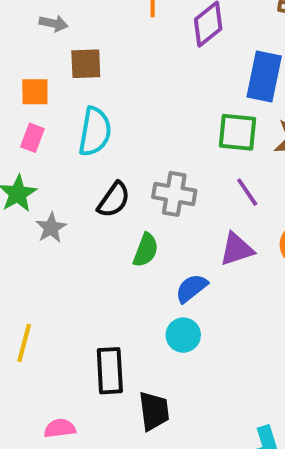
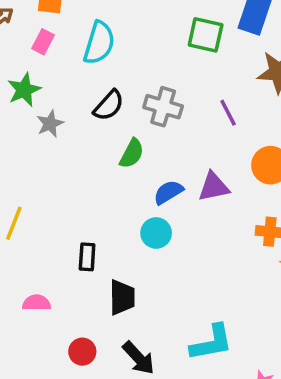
green square: (237, 132) -> (206, 35), moved
purple triangle: (237, 249) -> (214, 187), moved
black rectangle: (110, 371) -> (87, 257), size x0.7

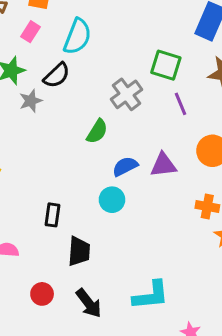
green square: (206, 35) -> (166, 65), moved
black semicircle: (109, 105) -> (57, 75), moved
gray cross: (163, 107) -> (127, 94), turned 32

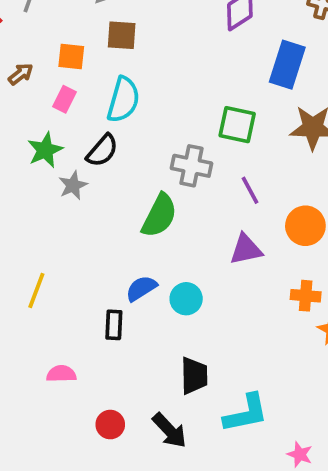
gray cross: (127, 94) -> (192, 166), turned -36
purple line: (181, 104) -> (250, 190), moved
green semicircle: (97, 131) -> (159, 216), size x1.4
blue semicircle: (125, 166) -> (141, 288), moved
black trapezoid: (79, 251) -> (194, 376), moved

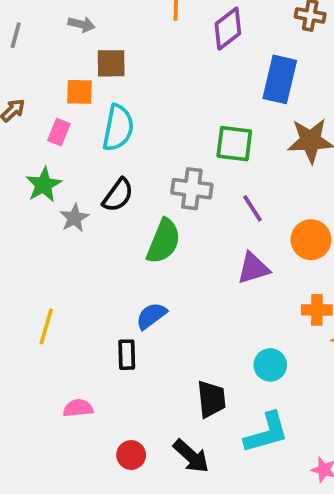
orange square: (71, 56) -> (80, 92), moved
black semicircle: (102, 151) -> (118, 195), moved
cyan circle: (186, 299) -> (270, 365), moved

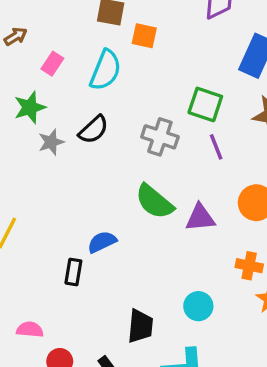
orange square: (80, 92) -> (144, 36), moved
purple line: (253, 208) -> (216, 147), moved
green semicircle: (164, 241) -> (154, 202), moved, turned 96
pink semicircle: (78, 408) -> (30, 330), moved

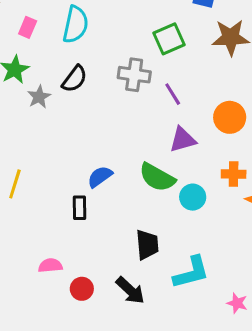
green square: (205, 104) -> (169, 39), turned -32
purple line: (216, 147) -> (173, 94), moved
green semicircle: (154, 202) -> (157, 177), moved
cyan circle: (198, 306) -> (193, 197), moved

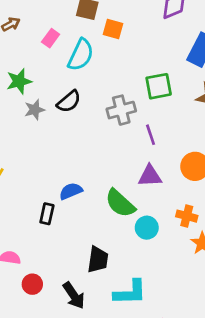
pink rectangle: (28, 27) -> (51, 38), moved
gray cross: (134, 75) -> (121, 110), turned -36

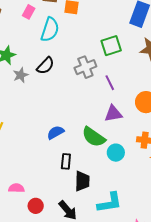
pink rectangle: (51, 38) -> (29, 12), moved
black rectangle: (47, 214) -> (66, 161), moved

